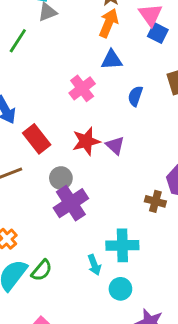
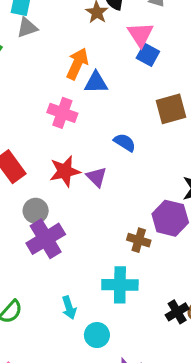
orange arrow: (109, 23) -> (77, 64), moved
pink cross: (82, 88) -> (62, 113), turned -35
blue semicircle: (135, 96) -> (125, 142), moved, turned 102
cyan cross: (122, 245) -> (120, 285), moved

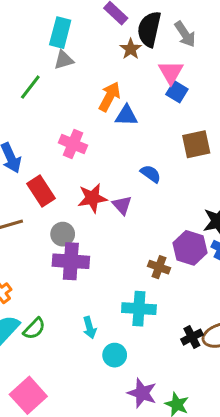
pink cross: (62, 113) -> (73, 144), moved
purple cross: (46, 239) -> (71, 261), turned 32

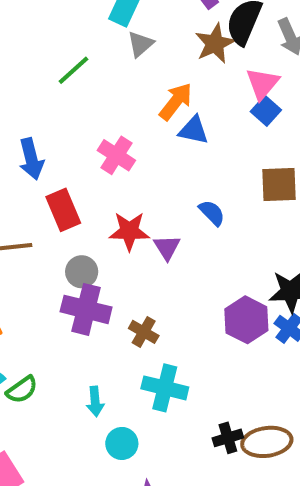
brown star: (131, 49) -> (215, 43), size x1.4
gray triangle: (64, 60) -> (140, 44), moved, turned -35
brown cross: (159, 267) -> (144, 332), moved

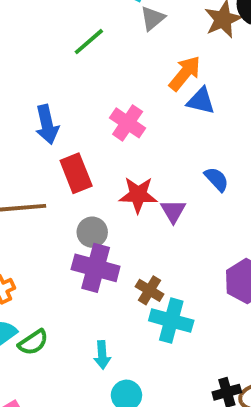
cyan cross: (165, 388) -> (171, 321), moved

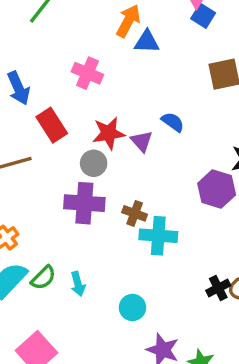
blue semicircle: (216, 179) -> (173, 122), moved
gray circle: (92, 232) -> (94, 163), moved
cyan arrow: (102, 355) -> (78, 284), moved

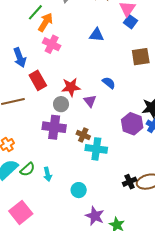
orange arrow: (128, 21) -> (45, 22), moved
pink cross: (87, 73) -> (52, 44), moved
purple triangle: (142, 141) -> (90, 101), moved

